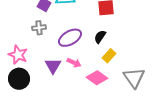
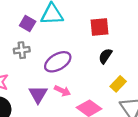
black semicircle: (100, 37) -> (105, 56), moved
yellow rectangle: (109, 56) -> (118, 84), moved

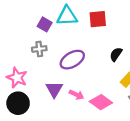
red square: (100, 27) -> (98, 19), moved
pink arrow: (62, 91) -> (77, 95), moved

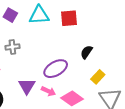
purple square: (45, 24) -> (10, 15), moved
purple ellipse: (72, 60) -> (56, 69), moved

